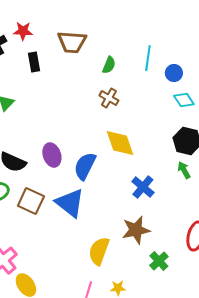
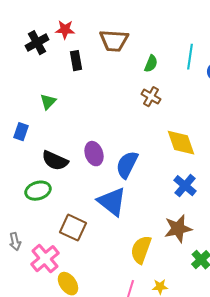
yellow diamond: (120, 143) -> (181, 143), moved
brown square: (31, 201) -> (73, 228), moved

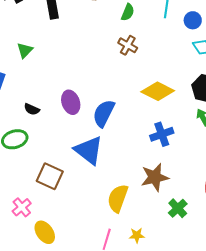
yellow diamond: (181, 143) -> (158, 91), turned -44
black semicircle: (55, 161) -> (32, 109), size x0.6
blue cross: (185, 186) -> (162, 134), turned 30
pink cross: (45, 259) -> (22, 207), size x0.7

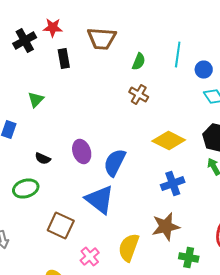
pink cross: (22, 207) -> (90, 257), moved
green cross: (178, 208) -> (189, 258), turned -36

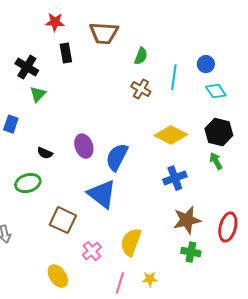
black cross: (25, 41) -> (27, 67), moved, turned -30
cyan line: (178, 55) -> (174, 77), moved
brown star: (166, 227) -> (187, 220), moved

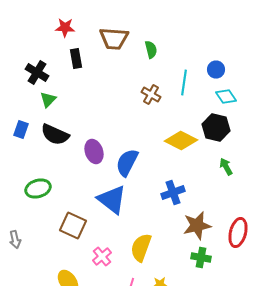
green semicircle: (141, 56) -> (151, 50), moved, turned -36
black hexagon: (219, 132) -> (216, 128), moved
black semicircle: (45, 153) -> (55, 135), moved, size x1.8
blue cross: (175, 178) -> (173, 193), moved

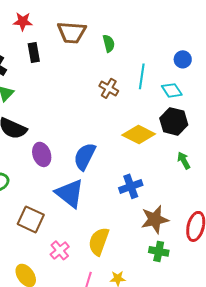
blue circle: (216, 70) -> (183, 59), moved
cyan diamond: (226, 97) -> (172, 90), moved
purple ellipse: (94, 152) -> (42, 154), moved

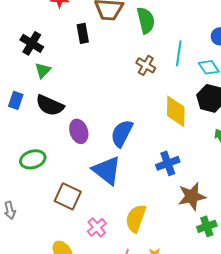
green semicircle: (109, 43) -> (146, 20), size x1.5
black rectangle: (34, 52) -> (83, 33), moved
yellow diamond: (139, 134) -> (176, 111), turned 64
green cross: (159, 251) -> (207, 226), moved, turned -30

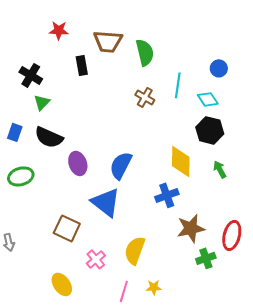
yellow diamond: (176, 111) -> (181, 161), moved
green ellipse: (33, 159) -> (21, 176), moved

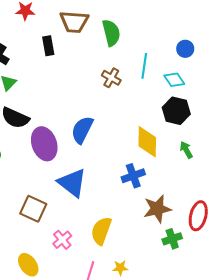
purple ellipse: (78, 163) -> (44, 144), size x1.4
blue semicircle: (121, 165) -> (82, 130), moved

